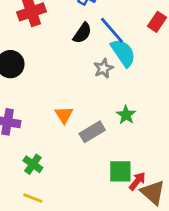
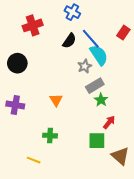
gray rectangle: (92, 132) -> (95, 86), moved
green cross: (33, 164) -> (50, 136), moved, turned -32
red arrow: (137, 181) -> (109, 122), moved

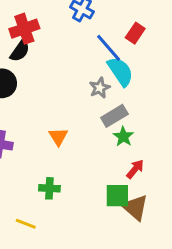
red rectangle: (123, 33) -> (135, 33), moved
black semicircle: (69, 41) -> (20, 51), moved
brown triangle: (120, 156) -> (135, 207), moved

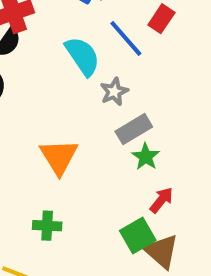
cyan semicircle: (120, 72) -> (83, 56), moved
orange triangle: (58, 137) -> (59, 157), size x1.5
green square: (117, 196) -> (138, 236), turned -30

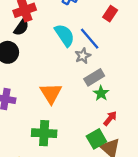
blue line: (126, 38) -> (90, 39), moved
green cross: (47, 226) -> (44, 133), size x1.5

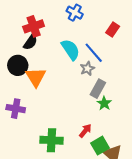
gray rectangle: (94, 77) -> (98, 89), turned -30
orange triangle: (51, 93) -> (36, 77), moved
red arrow: (110, 118) -> (85, 131), moved

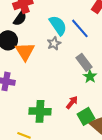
gray star: (87, 69) -> (54, 43), moved
gray rectangle: (98, 89) -> (84, 62), turned -66

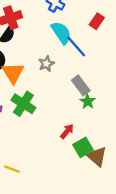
cyan semicircle: (58, 25) -> (61, 33), moved
green cross: (40, 111) -> (23, 104), moved, turned 30

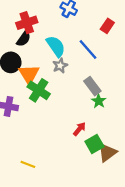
cyan semicircle: (61, 33) -> (56, 46), moved
green cross: (23, 104) -> (39, 90), moved
brown triangle: (97, 157) -> (107, 153), turned 42

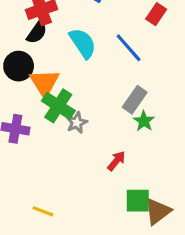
gray star: (60, 66) -> (77, 123), moved
gray rectangle: (92, 86) -> (135, 100), turned 72
green square: (94, 144) -> (138, 201), moved, turned 30
brown triangle: (107, 153) -> (158, 211), moved

